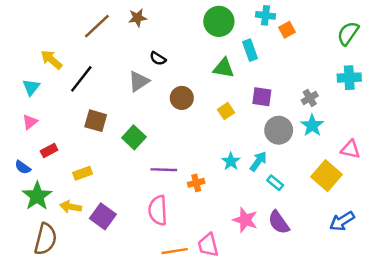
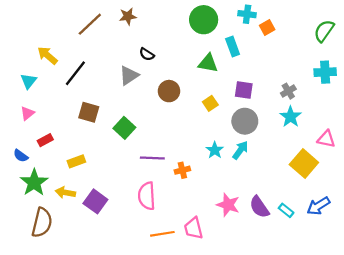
gray circle: (279, 130) -> (245, 121), moved
cyan rectangle: (275, 183) -> (286, 210), moved

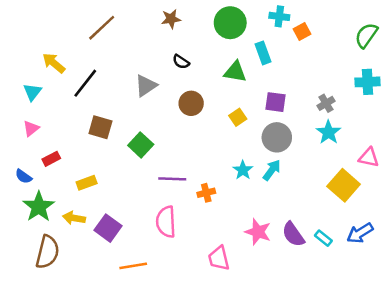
brown star: (128, 16) -> (171, 19), moved
black semicircle: (147, 54) -> (181, 62), moved
orange line: (162, 234) -> (133, 266), moved

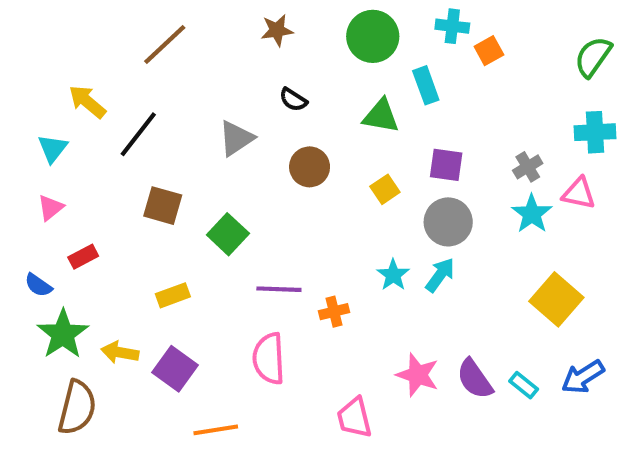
pink triangle: (369, 158) -> (579, 193), moved
yellow rectangle: (87, 183) -> (173, 295), moved

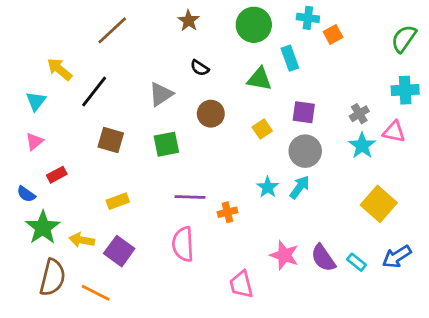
brown star: (277, 30) -> (189, 21), turned -30
green square: (228, 234) -> (166, 144), moved, turned 36
orange line: (216, 430) -> (96, 293), moved, turned 36

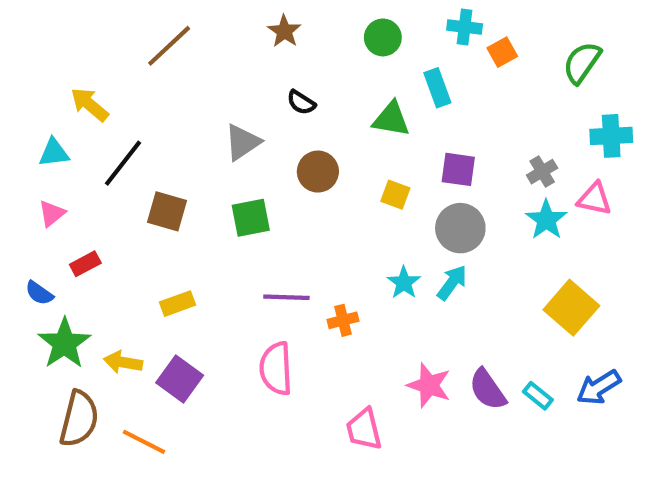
green circle: (254, 25) -> (383, 37), size x0.7
green semicircle: (404, 39) -> (582, 63), moved
black line: (94, 91) -> (123, 163), moved
cyan triangle: (36, 101) -> (54, 153), turned 45
yellow square: (262, 129) -> (395, 195), turned -36

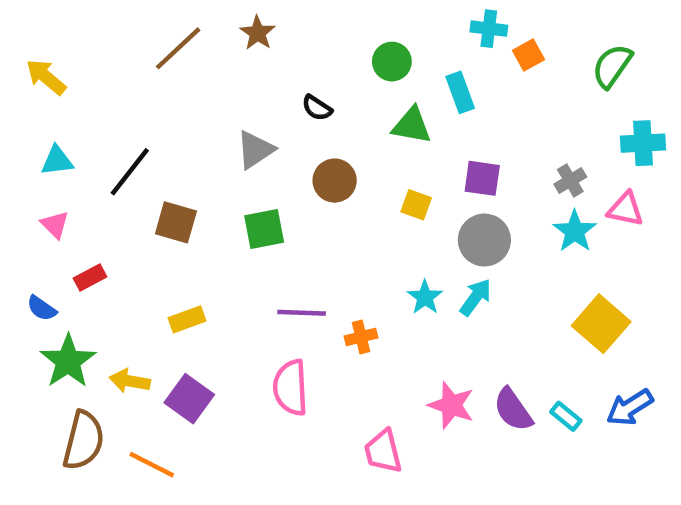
brown star: (284, 31) -> (257, 33), moved
green circle: (383, 37) -> (392, 62), moved
yellow arrow: (90, 105) -> (46, 77), moved
pink triangle: (52, 213) -> (55, 225), turned -36

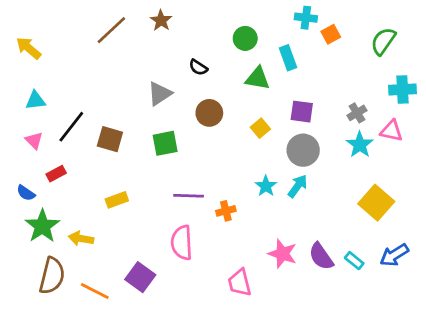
black line: (130, 172) -> (71, 127), moved
yellow square: (416, 205) -> (260, 128), turned 30
purple square: (189, 399) -> (140, 277), moved

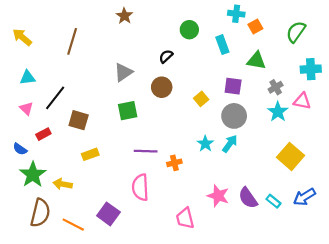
brown line: (111, 30) -> (72, 41), moved, turned -30
black semicircle: (198, 67) -> (166, 56), moved, turned 104
green triangle: (258, 78) -> (256, 61), moved
brown square: (110, 139) -> (79, 120), moved

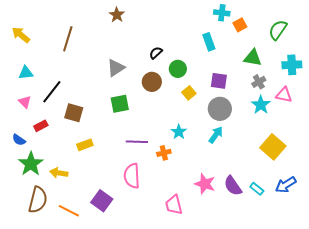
green circle: (189, 30) -> (178, 69), moved
green triangle: (256, 61) -> (253, 58), moved
cyan star: (205, 144) -> (179, 132), moved

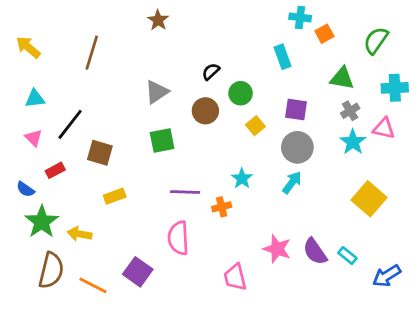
blue arrow: (286, 185) -> (387, 276), moved

